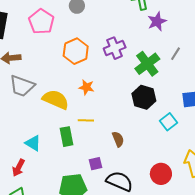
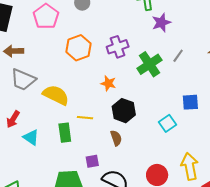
orange star: (86, 87) -> (108, 83), moved
black hexagon: (144, 97) -> (124, 111), moved
red arrow: (19, 168) -> (13, 119), moved

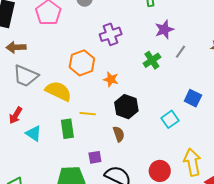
purple star: (161, 23) -> (164, 30), moved
purple cross: (118, 47) -> (111, 34), moved
orange hexagon: (79, 48) -> (82, 63), moved
green cross: (149, 64) -> (152, 60), size x0.7
blue square: (190, 102) -> (193, 98), turned 30

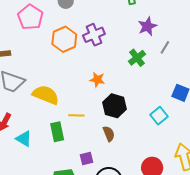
orange hexagon: (82, 63) -> (64, 39), moved

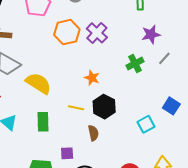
purple cross: (94, 35) -> (97, 33), turned -35
yellow line: (76, 115) -> (76, 108), moved

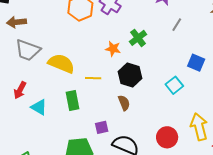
gray line: (164, 58) -> (177, 25), moved
green cross: (135, 64) -> (138, 38), moved
yellow line: (76, 108) -> (93, 78), moved

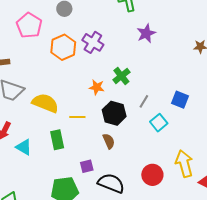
gray line: (177, 25) -> (144, 101), moved

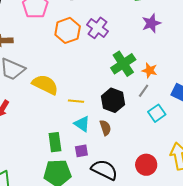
green cross: (121, 76) -> (123, 64), size x1.4
orange star: (97, 87) -> (150, 70), moved
green rectangle: (57, 140) -> (55, 142), moved
cyan triangle: (24, 147) -> (82, 124), moved

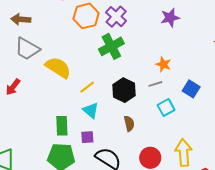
green cross: (123, 64) -> (111, 46), moved
gray line: (144, 91) -> (155, 84), turned 32
yellow line: (76, 101) -> (87, 87), turned -49
brown semicircle: (105, 128) -> (129, 124), moved

